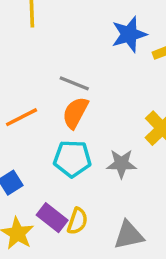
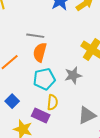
yellow semicircle: (77, 221) -> (52, 102), moved

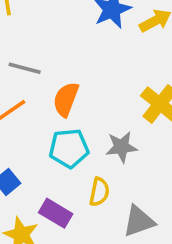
gray line: (35, 36) -> (25, 68), moved
yellow semicircle: (52, 102) -> (99, 192), moved

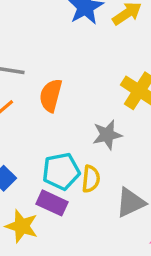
cyan pentagon: (69, 148) -> (61, 171), moved

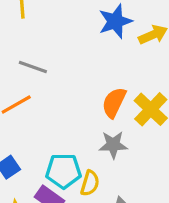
orange semicircle: (51, 95) -> (114, 103), moved

